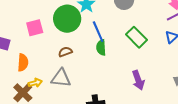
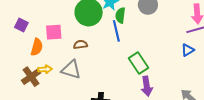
pink square: (35, 28) -> (54, 32), moved
green rectangle: (136, 37) -> (139, 63), moved
green semicircle: (101, 47) -> (120, 15), moved

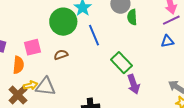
green semicircle: (120, 15) -> (132, 17), moved
blue triangle: (188, 50) -> (167, 41), turned 32
gray triangle: (71, 70) -> (46, 87), moved

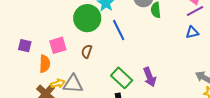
brown semicircle: (61, 55) -> (87, 51), turned -48
green rectangle: (121, 63) -> (122, 78), moved
purple arrow: (134, 84) -> (150, 77), moved

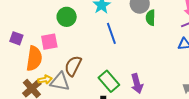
green circle: (87, 18) -> (67, 17), moved, size x0.7
brown semicircle: (87, 51) -> (73, 66), moved, size x1.5
orange semicircle: (45, 64) -> (34, 58), size x1.4

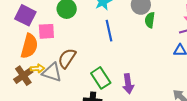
purple square: (16, 38) -> (25, 15), moved, size x1.5

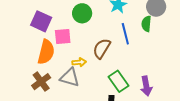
green semicircle: (150, 20) -> (146, 24), moved
brown semicircle: (67, 58) -> (102, 48), moved
yellow arrow: (37, 68) -> (79, 62), moved

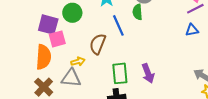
purple square: (41, 21) -> (48, 25), moved
green rectangle: (119, 81) -> (120, 73), turned 40

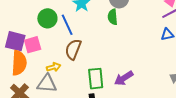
purple square: (48, 25) -> (15, 41), moved
blue line: (118, 25) -> (67, 25), moved
purple arrow: (148, 73) -> (124, 78), turned 78

